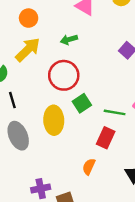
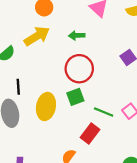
red circle: (64, 75) -> (79, 69), moved
black line: (12, 100) -> (18, 87), moved

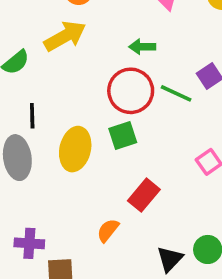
green arrow: (77, 35) -> (142, 47), moved
green line: (104, 112) -> (176, 93), moved

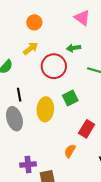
yellow arrow: (65, 36) -> (31, 48), size x0.7
red circle: (131, 91) -> (54, 66), moved

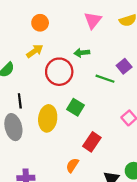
pink triangle: (82, 18) -> (93, 20), turned 30
green square: (70, 98) -> (75, 107), turned -35

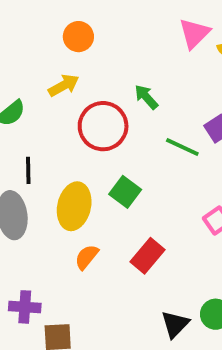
pink triangle: (93, 20) -> (194, 33), moved
green arrow: (82, 53) -> (146, 97), turned 48
orange semicircle: (72, 165) -> (87, 257), moved

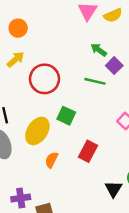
green arrow: (146, 97) -> (99, 50), moved
yellow ellipse: (74, 206) -> (37, 131), turned 32

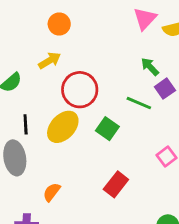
green square: (66, 116) -> (107, 129), moved
yellow ellipse: (37, 131) -> (63, 127), moved
orange semicircle: (51, 160) -> (52, 192), moved

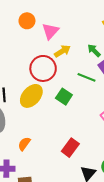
pink triangle: (145, 19) -> (50, 31), moved
yellow arrow: (50, 61) -> (62, 51), moved
red rectangle: (116, 184) -> (70, 148), moved

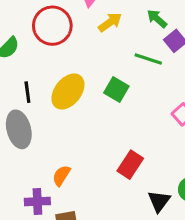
red circle: (43, 68) -> (52, 26), moved
orange semicircle: (24, 144) -> (61, 176), moved

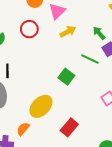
red circle: (52, 26) -> (29, 29), size x0.7
yellow ellipse: (68, 91) -> (41, 106), moved

